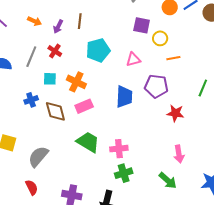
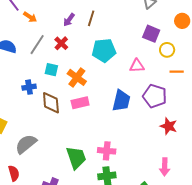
orange arrow: (34, 21) -> (30, 17), moved
green trapezoid: (88, 142) -> (76, 158), moved, turned 30

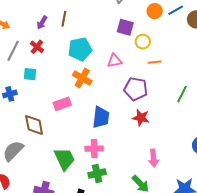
orange cross: (77, 77) -> (82, 78), moved
blue trapezoid: (121, 101) -> (101, 117), moved
brown diamond: (51, 103) -> (34, 125), moved
red star: (169, 126) -> (141, 118), moved

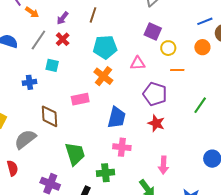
orange circle: (155, 11) -> (202, 47), moved
purple arrow: (42, 23) -> (63, 18), moved
pink cross: (94, 149) -> (122, 147), moved

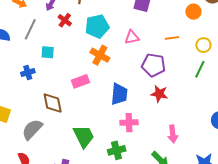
red cross: (63, 39) -> (65, 20), moved
yellow circle: (168, 48) -> (203, 45), moved

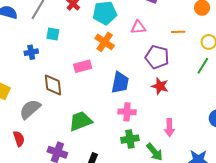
green trapezoid: (84, 136) -> (81, 121), turned -90
green cross: (117, 150) -> (130, 139), moved

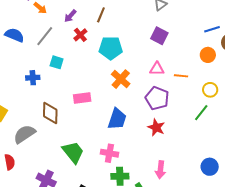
pink triangle: (138, 27) -> (157, 69), moved
orange cross: (105, 42) -> (121, 79), moved
pink cross: (127, 112) -> (109, 153), moved
green trapezoid: (81, 121) -> (73, 152), turned 65

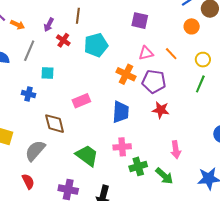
orange line: (181, 76) -> (171, 54), turned 56
blue cross: (33, 78) -> (28, 94), turned 32
orange cross: (121, 79) -> (126, 74), moved

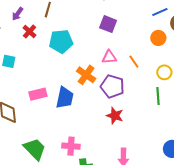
green line: (200, 84) -> (158, 96), turned -36
blue trapezoid: (121, 112) -> (65, 98), moved

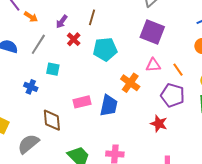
purple square: (108, 24) -> (152, 32), size x1.4
purple pentagon: (112, 86) -> (172, 95), moved

